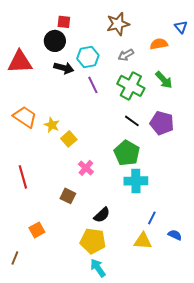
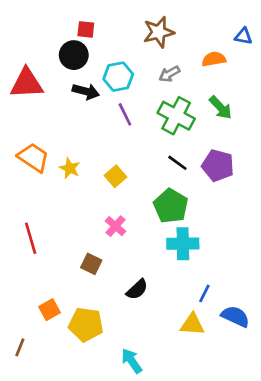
blue triangle: (181, 27) -> (243, 36), turned -40
yellow square: (69, 139) -> (116, 176), moved
blue semicircle: (175, 235) -> (235, 316), size x1.5
yellow pentagon: (93, 241) -> (86, 324), moved

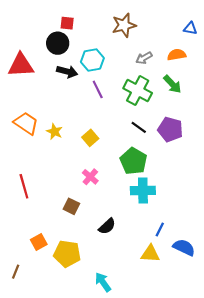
orange semicircle: (214, 59) -> (177, 55), moved
gray arrow: (169, 74) -> (144, 58), moved

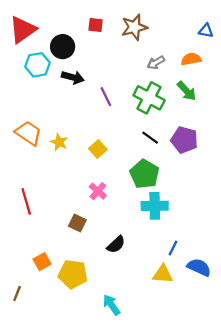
red square: (67, 23) -> (96, 25), moved
cyan hexagon: (92, 60) -> (38, 65), moved
red triangle: (21, 65) -> (23, 30), moved, turned -32

